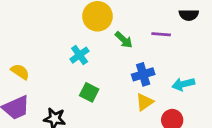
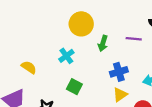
green arrow: (124, 40) -> (103, 43), turned 63
yellow semicircle: (20, 72) -> (29, 67), moved

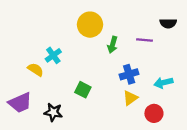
cyan cross: (66, 56) -> (53, 55), moved

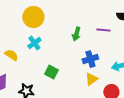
yellow circle: (90, 25) -> (33, 17), moved
cyan cross: (53, 55) -> (34, 43), moved

